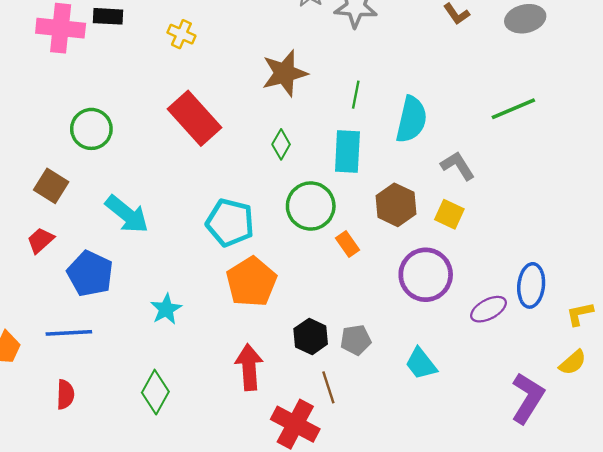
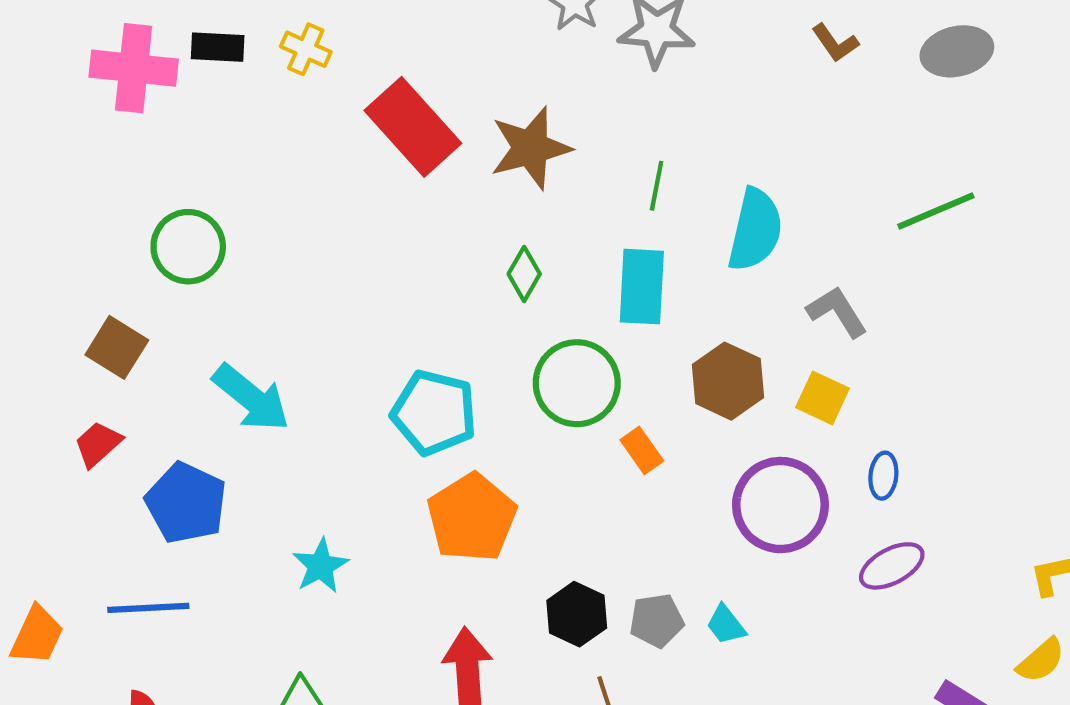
yellow cross: (181, 34) -> (306, 49), moved
red rectangle: (195, 118) -> (413, 127), moved
blue ellipse: (531, 285) -> (883, 476), moved, size x0.6
cyan trapezoid: (421, 364) -> (726, 625), moved, size x0.7

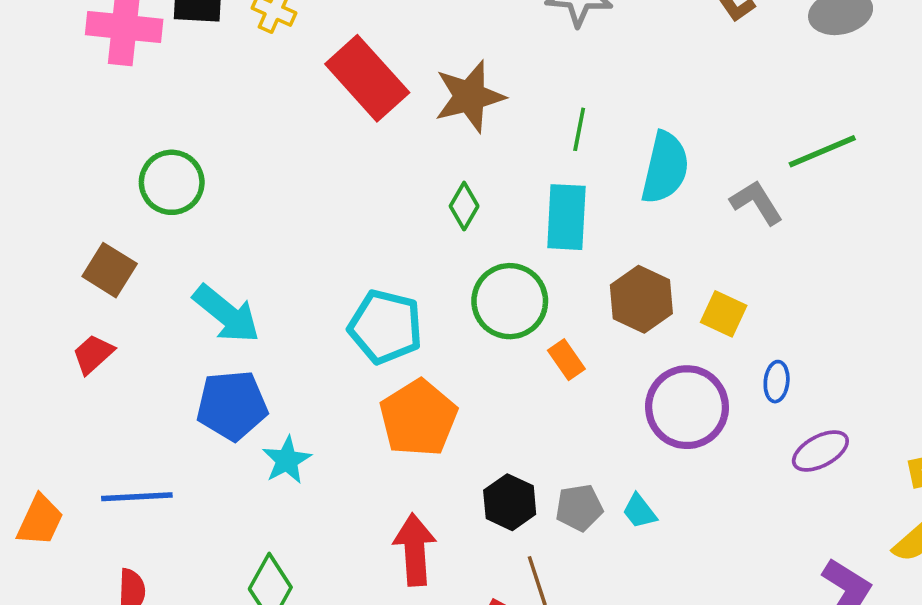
gray L-shape: (837, 312) -> (756, 202), moved
blue pentagon: (186, 503) -> (232, 405), moved, turned -30
purple ellipse: (892, 566) -> (820, 451), moved

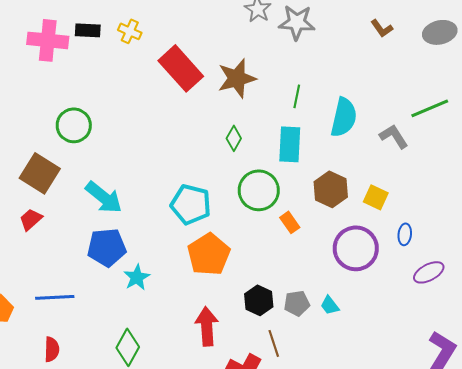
brown square: (110, 270) -> (40, 173), size x1.4

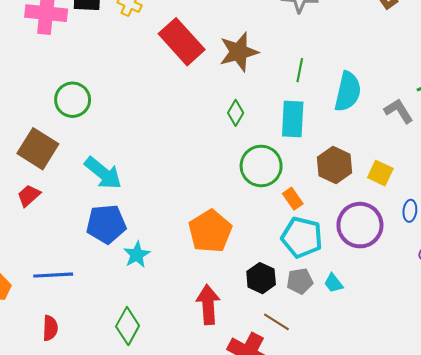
cyan pentagon: (191, 204) -> (302, 237), moved
brown line: (274, 343) -> (276, 322), turned -40

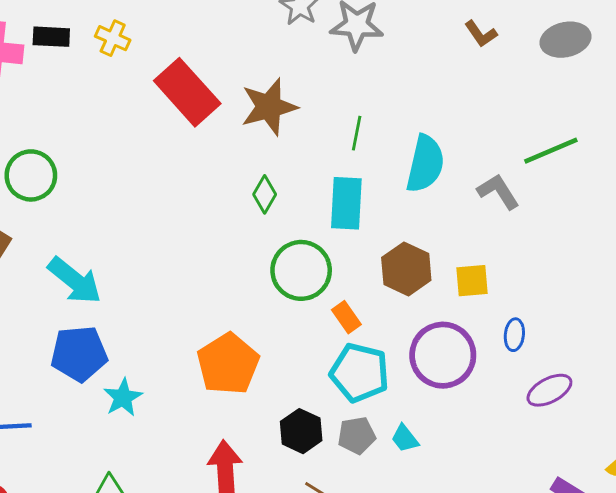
yellow square: (380, 173) -> (472, 281), turned -30

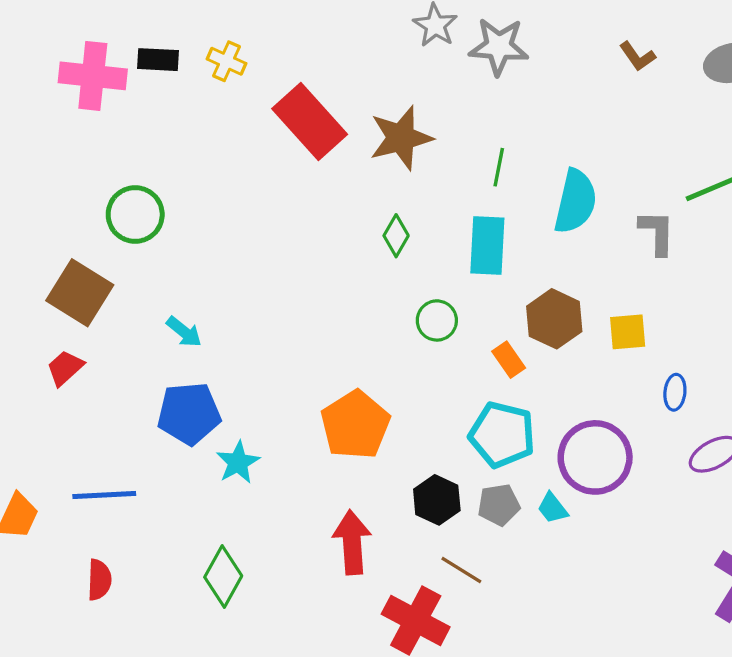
gray L-shape: (498, 192) -> (657, 232), turned 33
green circle: (301, 270) -> (437, 320), size x0.6
cyan arrow: (75, 281) -> (184, 332), size x0.6
orange rectangle: (346, 317) -> (509, 360), moved
purple circle: (443, 355) -> (595, 457), moved

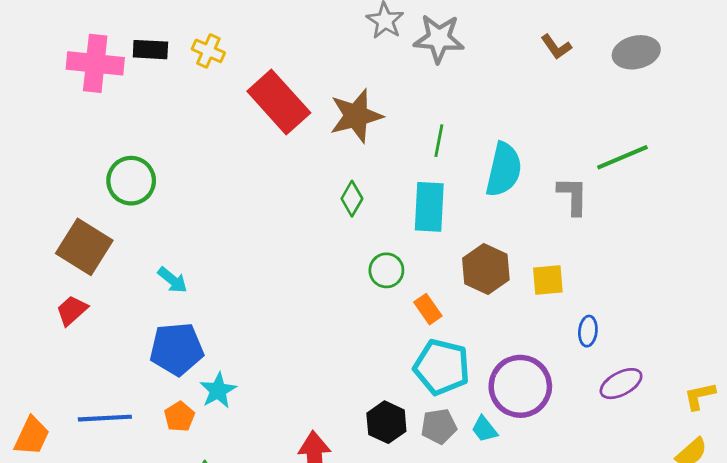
orange rectangle: (509, 360) -> (428, 309), moved
orange pentagon: (355, 425) -> (179, 417), moved, size x0.5

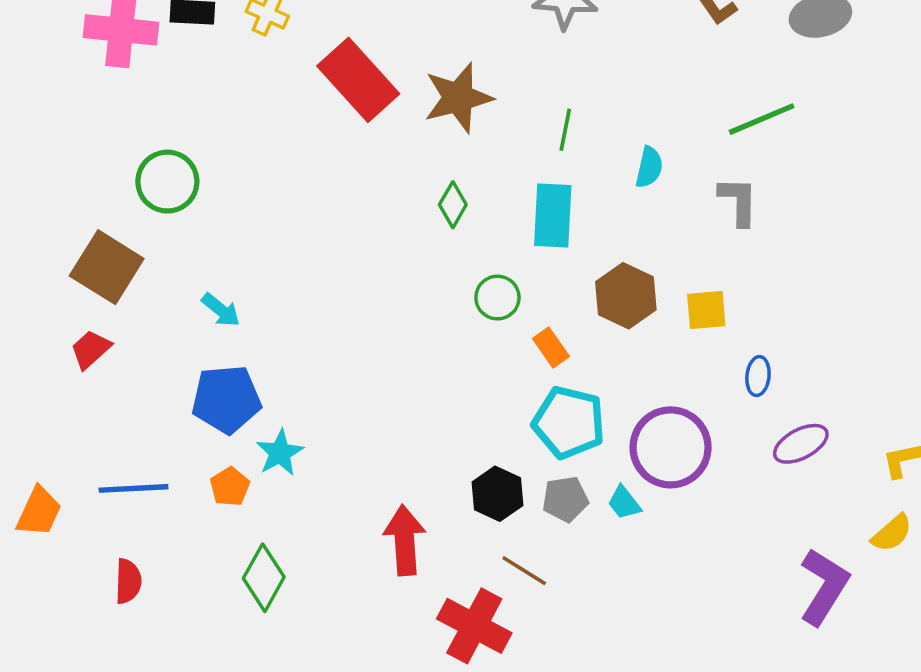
green line: (622, 157) -> (762, 119), moved
cyan semicircle: (504, 170) -> (649, 167), size x0.6

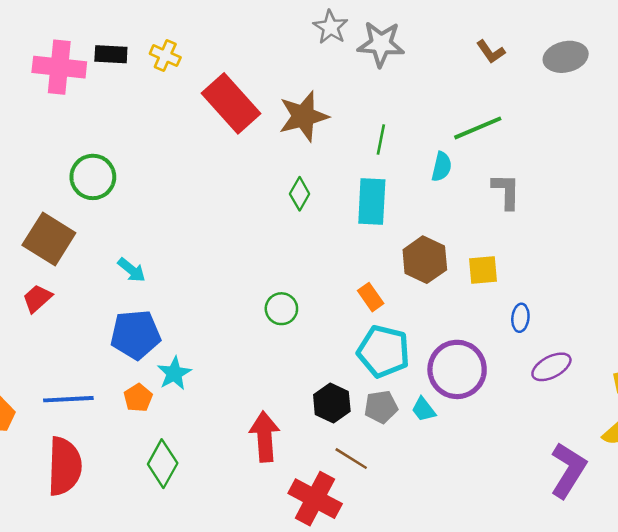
green line: (762, 119) -> (478, 128), moved
green circle: (497, 298) -> (281, 309), moved
red semicircle: (128, 581) -> (64, 466), size x1.8

